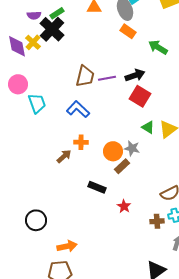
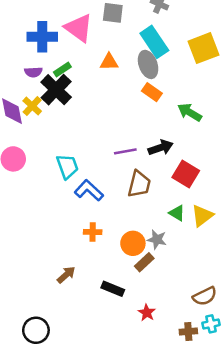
brown trapezoid: (85, 76) -> (139, 184), moved
red square: (140, 96) -> (186, 174), moved
cyan trapezoid: (37, 103) -> (67, 167), moved
brown arrow: (64, 156) -> (66, 275), moved

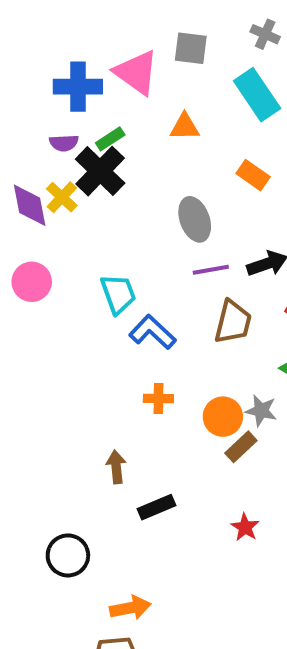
gray ellipse: (148, 64) -> (195, 219), moved
brown arrow: (66, 275) -> (116, 467), turned -54
black rectangle: (113, 289) -> (156, 507), moved, turned -45

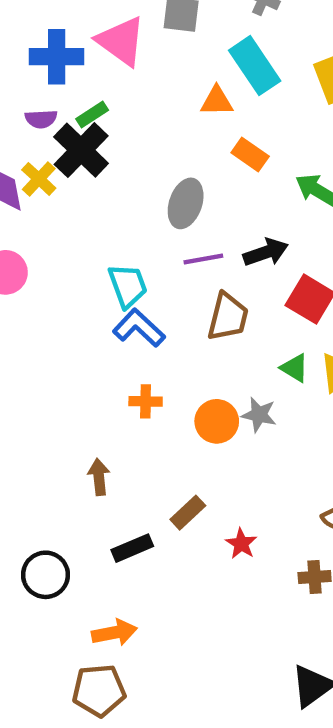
orange triangle: (185, 127) -> (217, 101), moved
gray ellipse: (195, 219) -> (186, 203), turned 39
cyan trapezoid: (118, 294) -> (128, 286), moved
brown rectangle: (241, 447) -> (188, 513), moved
black rectangle: (156, 507) -> (132, 548), moved

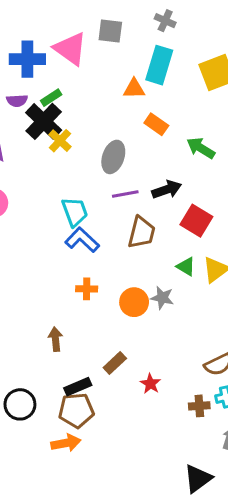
cyan rectangle: (255, 66) -> (159, 65), turned 51
yellow cross: (39, 179) -> (60, 141), moved
brown pentagon: (99, 690) -> (76, 410), moved

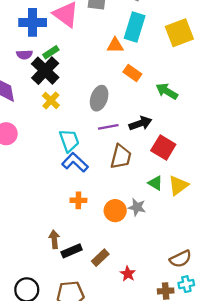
yellow cross: (60, 141) -> (51, 100), moved
black rectangle: (78, 387) -> (72, 251), moved

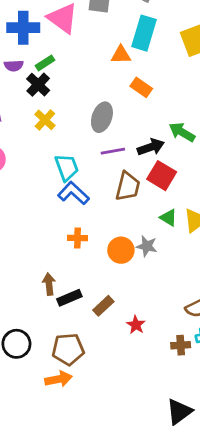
black cross: (45, 71) -> (38, 85), size x0.7
green arrow: (167, 91) -> (182, 132), moved
red square: (163, 148) -> (162, 176), moved

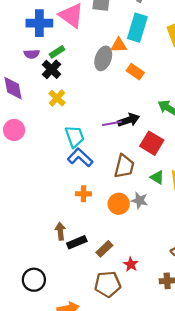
gray ellipse: (102, 117) -> (103, 58), moved
black arrow: (151, 147) -> (129, 120), moved
brown trapezoid: (128, 186) -> (124, 166), moved
brown pentagon: (68, 349) -> (108, 284), moved

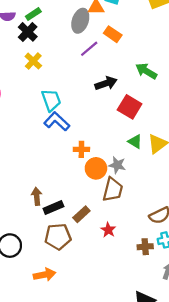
purple line: (112, 123) -> (89, 49), moved, turned -30
brown trapezoid: (124, 166) -> (113, 190), moved
orange cross: (83, 194) -> (81, 149), moved
brown pentagon: (108, 284) -> (58, 237), moved

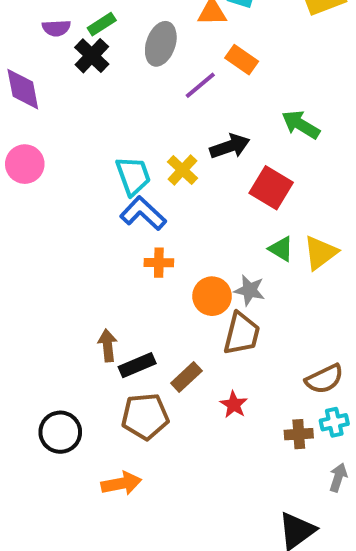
gray ellipse: (80, 21) -> (161, 44), moved
yellow cross: (33, 61) -> (182, 170), moved
orange cross: (81, 149) -> (159, 263), moved

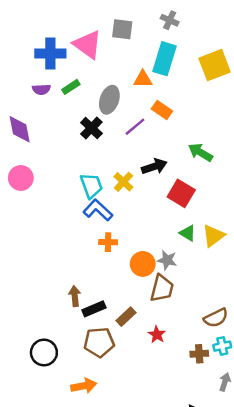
black cross: (92, 56) -> (91, 128), moved

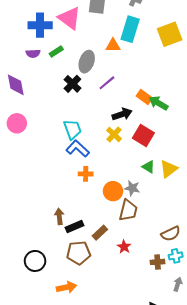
orange rectangle: (162, 110) -> (144, 97), moved
yellow cross: (123, 182) -> (114, 134), moved

